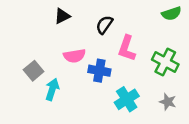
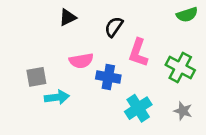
gray square: (34, 71) -> (36, 77), turned 30
cyan arrow: (52, 89) -> (57, 97), turned 65

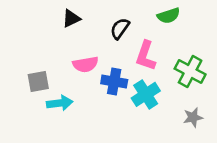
green semicircle: (187, 15) -> (169, 16), moved
cyan cross: (138, 108) -> (146, 94), moved
gray star: (183, 111) -> (193, 117), turned -30

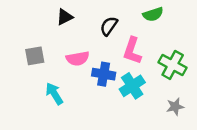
gray square: (38, 82) -> (35, 56), moved
cyan arrow: (60, 103) -> (54, 94), turned -115

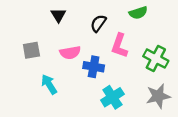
black triangle: (65, 17) -> (58, 15), turned -35
cyan cross: (132, 86) -> (112, 97), moved
gray star: (175, 107) -> (158, 96), size x1.5

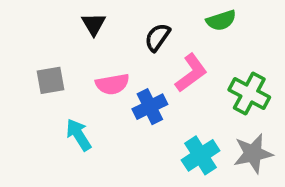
pink L-shape: (119, 46) -> (191, 73), turned -145
blue cross: (94, 67) -> (150, 107), turned -36
cyan cross: (112, 97) -> (201, 155), moved

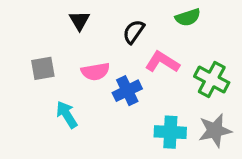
pink L-shape: (191, 73) -> (162, 62), turned -112
cyan cross: (201, 155) -> (170, 132), turned 36

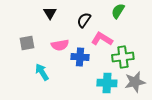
green semicircle: (188, 17) -> (118, 11), turned 140
green cross: (212, 80) -> (123, 57), moved, turned -35
blue cross: (127, 91) -> (80, 57), turned 30

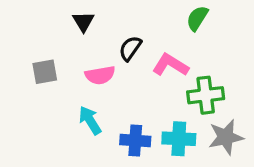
black semicircle: (84, 20) -> (130, 48), moved
blue cross: (80, 57) -> (135, 140), moved
cyan arrow: (42, 72) -> (90, 120), moved

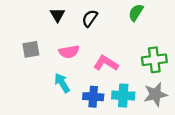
black semicircle: (130, 48) -> (90, 18), moved
pink L-shape: (170, 65) -> (106, 63), moved
green cross: (206, 95) -> (154, 60), moved

